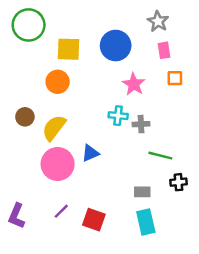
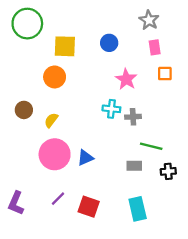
blue circle: (116, 46) -> (109, 43), size x0.6
yellow semicircle: (54, 128) -> (51, 120), size x0.6
blue triangle: (90, 153) -> (85, 158), moved
gray rectangle: (142, 192) -> (134, 166), moved

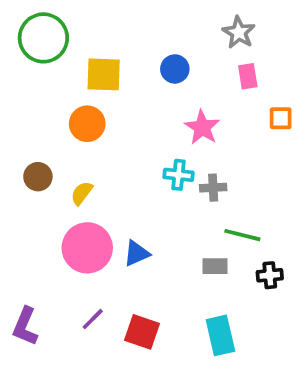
orange square: (165, 74) -> (281, 118), moved

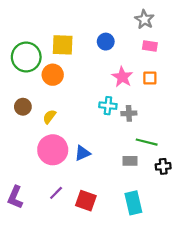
green circle: (43, 38) -> (26, 57), moved
pink rectangle: (248, 76) -> (150, 46), turned -72
orange square: (281, 118) -> (150, 78), moved

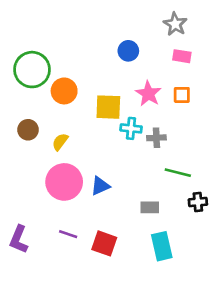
yellow square: (63, 45) -> (108, 107), moved
gray rectangle: (130, 161) -> (150, 207), moved
purple line: (56, 193) -> (68, 234), turned 64

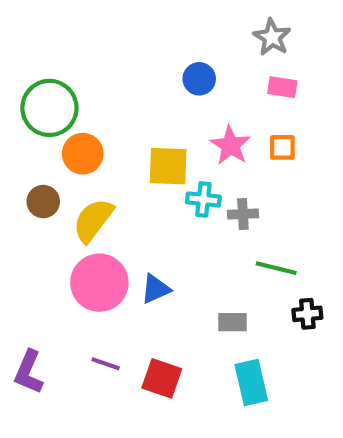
orange circle: (64, 91) -> (83, 154), moved
yellow semicircle: (60, 142) -> (93, 220), size x1.6

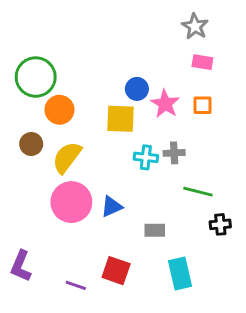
blue circle: (199, 79) -> (137, 89), moved
cyan cross: (203, 199) -> (146, 157), moved
gray rectangle: (233, 322) -> (155, 230), moved
purple line: (106, 364) -> (76, 285), moved

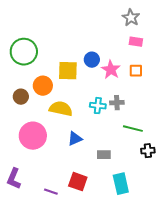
orange circle: (59, 110) -> (43, 86), moved
yellow square: (121, 119) -> (68, 71), moved
yellow semicircle: (67, 157) -> (61, 109), moved, turned 65
pink circle: (71, 202) -> (33, 136), moved

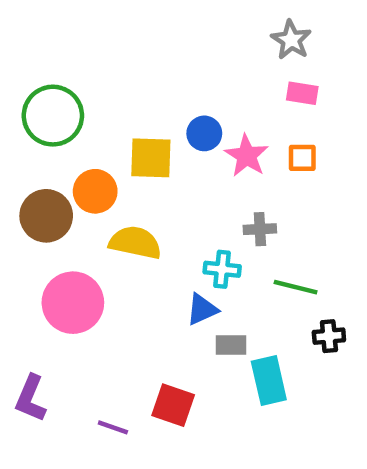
brown circle: (21, 97) -> (46, 216), size x1.5
cyan cross: (98, 106) -> (222, 269), moved
blue triangle: (75, 139) -> (202, 309), moved
cyan rectangle: (121, 184) -> (269, 381), moved

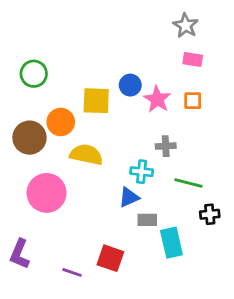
green circle: (53, 116) -> (34, 74), size x0.7

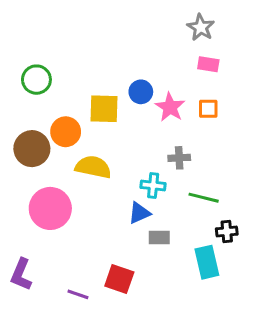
cyan rectangle: (171, 243) -> (207, 262), moved

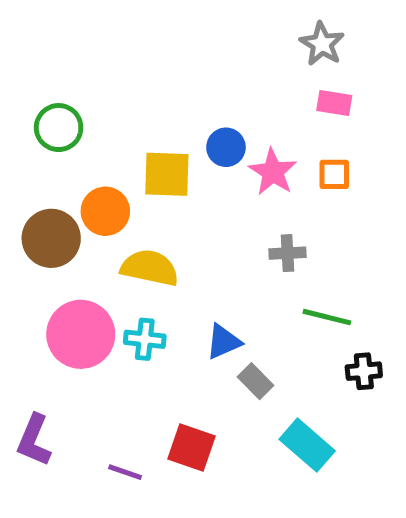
cyan cross: (153, 185) -> (145, 339), moved
gray rectangle: (159, 238) -> (256, 381), turned 45
cyan rectangle: (207, 262) -> (307, 445), moved, turned -36

